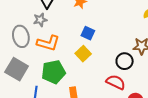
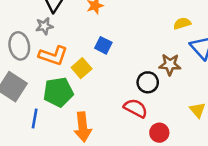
yellow square: (83, 54) -> (82, 68), moved

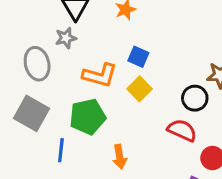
orange L-shape: (53, 56) -> (100, 75), moved
yellow square: (82, 68) -> (139, 89), moved
orange arrow: (83, 127) -> (120, 157), size x0.7

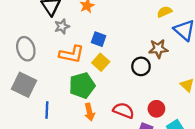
gray star: (66, 38) -> (62, 26), moved
green pentagon: (88, 117) -> (82, 85), moved
red semicircle: (182, 130) -> (124, 110), moved

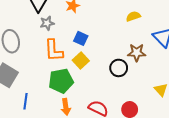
yellow semicircle: (164, 12) -> (133, 16), moved
orange L-shape: (72, 54) -> (54, 50), turned 70

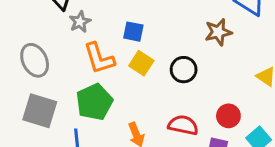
black circle: (119, 68) -> (184, 70), moved
green pentagon: (61, 81) -> (94, 102), moved

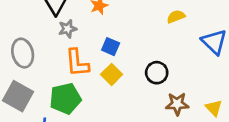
brown star: (218, 32) -> (177, 104), moved
black circle: (184, 70) -> (157, 73), moved

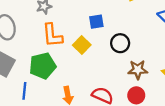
blue square: (111, 47) -> (96, 22), moved, turned -32

